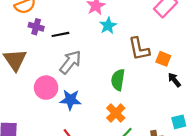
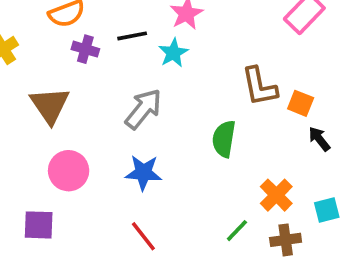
cyan star: (108, 26) -> (173, 53), moved
black line: (60, 34) -> (132, 36), moved
pink circle: (46, 88) -> (69, 171), moved
orange cross: (116, 113) -> (276, 195), moved

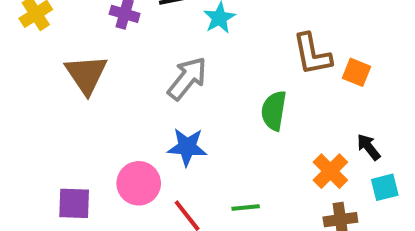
black arrow: (319, 139) -> (369, 147), moved
pink circle: (69, 171) -> (139, 183), moved
green line: (237, 231) -> (246, 208), moved, turned 40

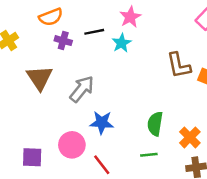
gray arrow: (187, 78) -> (82, 89), moved
green semicircle: (274, 111) -> (155, 124), moved
green line: (246, 208) -> (149, 155), moved

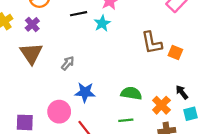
purple cross: (63, 41) -> (32, 24), moved, turned 32
gray arrow: (82, 89) -> (68, 63), size x0.6
green semicircle: (155, 124) -> (131, 93), turned 90

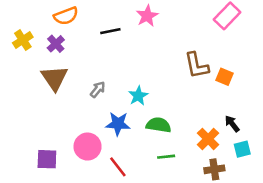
cyan star: (102, 23) -> (138, 96), moved
green semicircle: (131, 93) -> (159, 125), moved

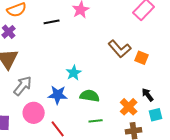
brown L-shape: (197, 65) -> (120, 49), turned -30
gray arrow: (98, 89) -> (23, 86), moved, size x1.5

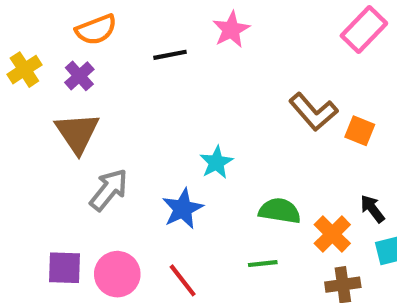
blue star: (58, 95) -> (183, 209), turned -30
green semicircle: (90, 96) -> (280, 211), moved
pink circle: (34, 113) -> (117, 274), moved

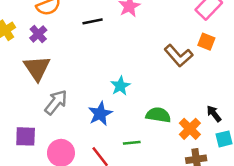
orange square: (360, 131) -> (206, 42), moved
green line: (263, 264) -> (132, 143), moved
purple square: (65, 268) -> (26, 136), moved

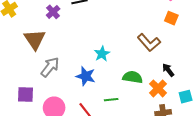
purple cross: (38, 34) -> (53, 12), moved
brown L-shape: (179, 56) -> (149, 43), moved
blue star: (100, 114) -> (86, 76), turned -30
black arrow: (214, 114) -> (168, 70), moved

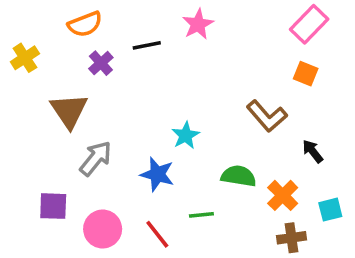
black arrow: (168, 70) -> (313, 151), moved

